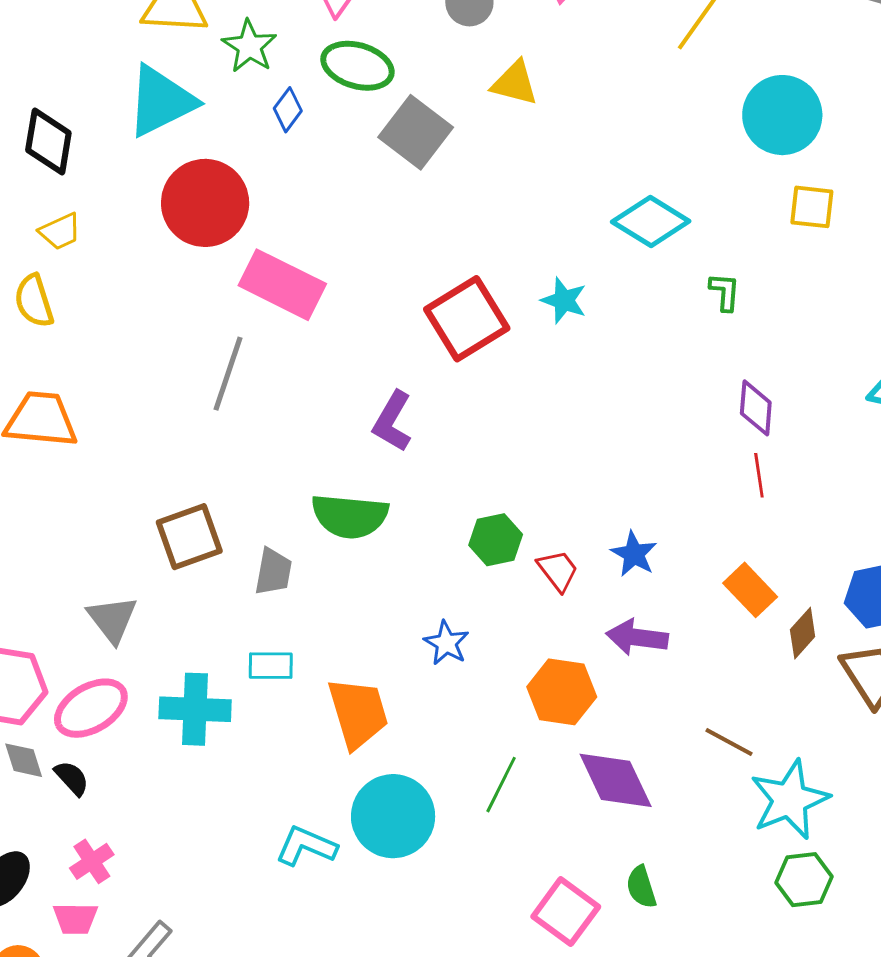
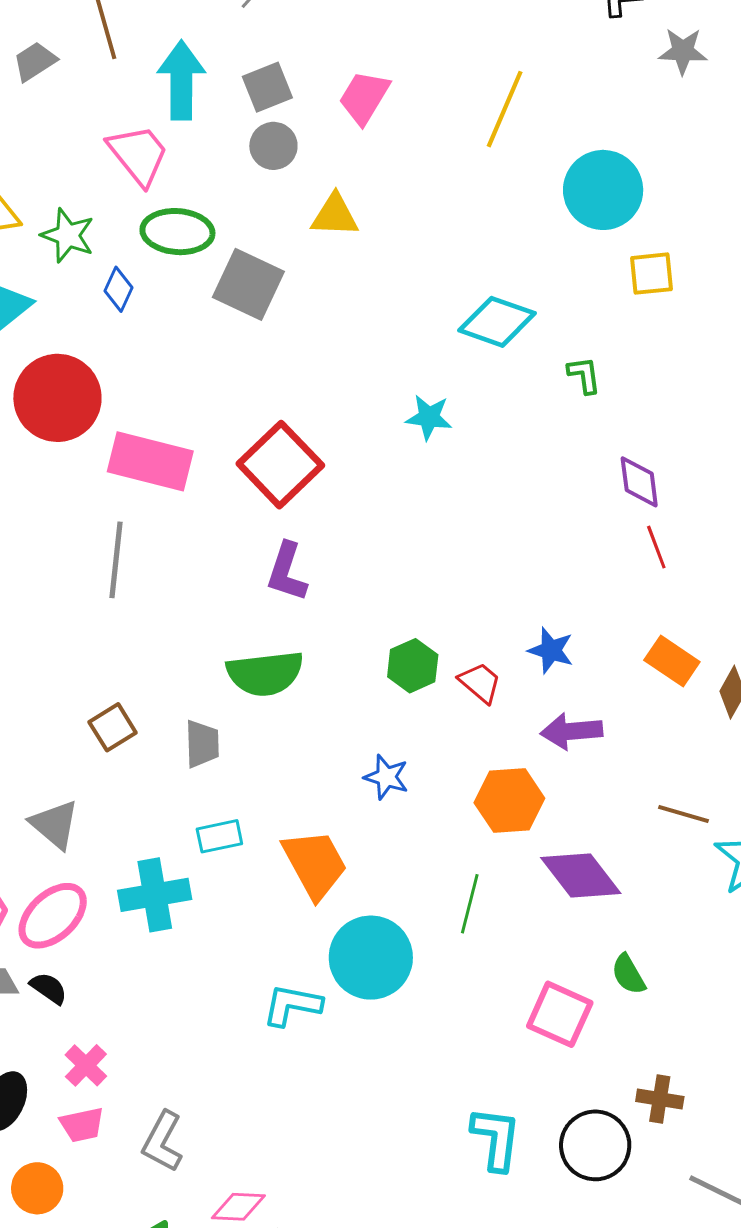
red square: (467, 319) -> (280, 465), moved
brown square: (189, 537) -> (113, 727), size x0.7

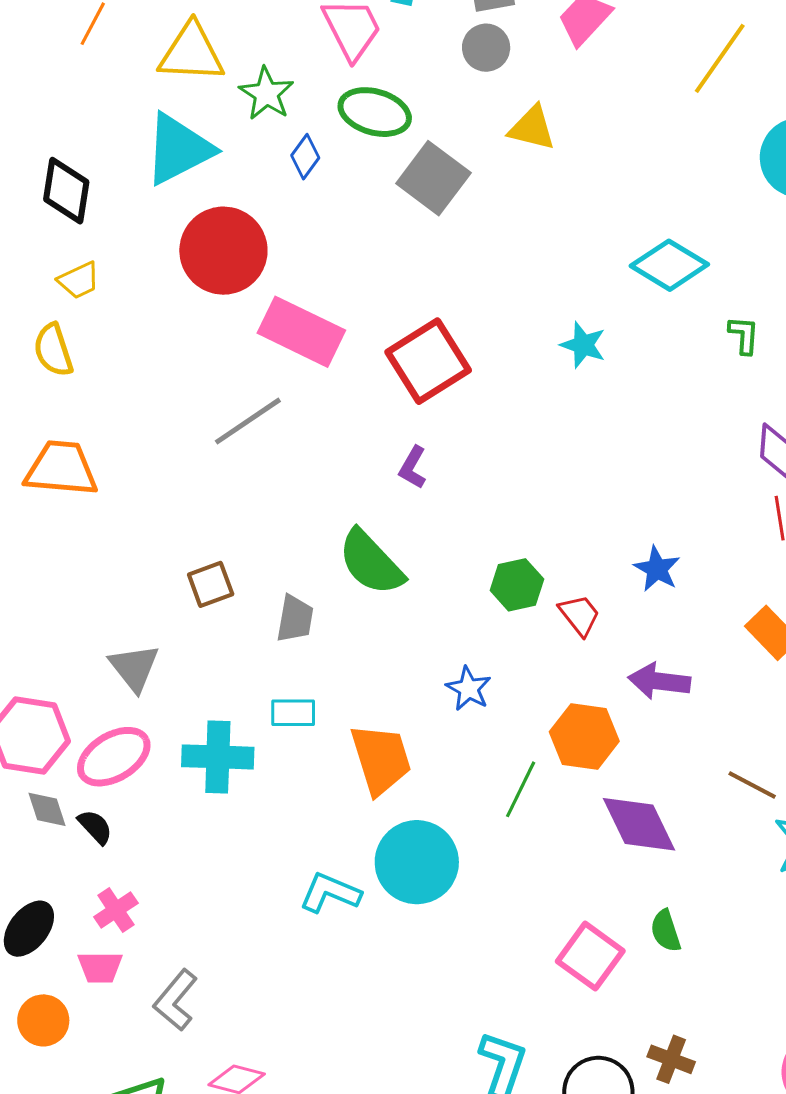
gray line: (116, 560) -> (248, 421), turned 38
purple L-shape: (287, 572) -> (413, 467), size x0.7
blue star: (551, 650) -> (657, 569), moved
green semicircle: (265, 673) -> (371, 562), turned 42
green line: (470, 904) -> (521, 789), moved

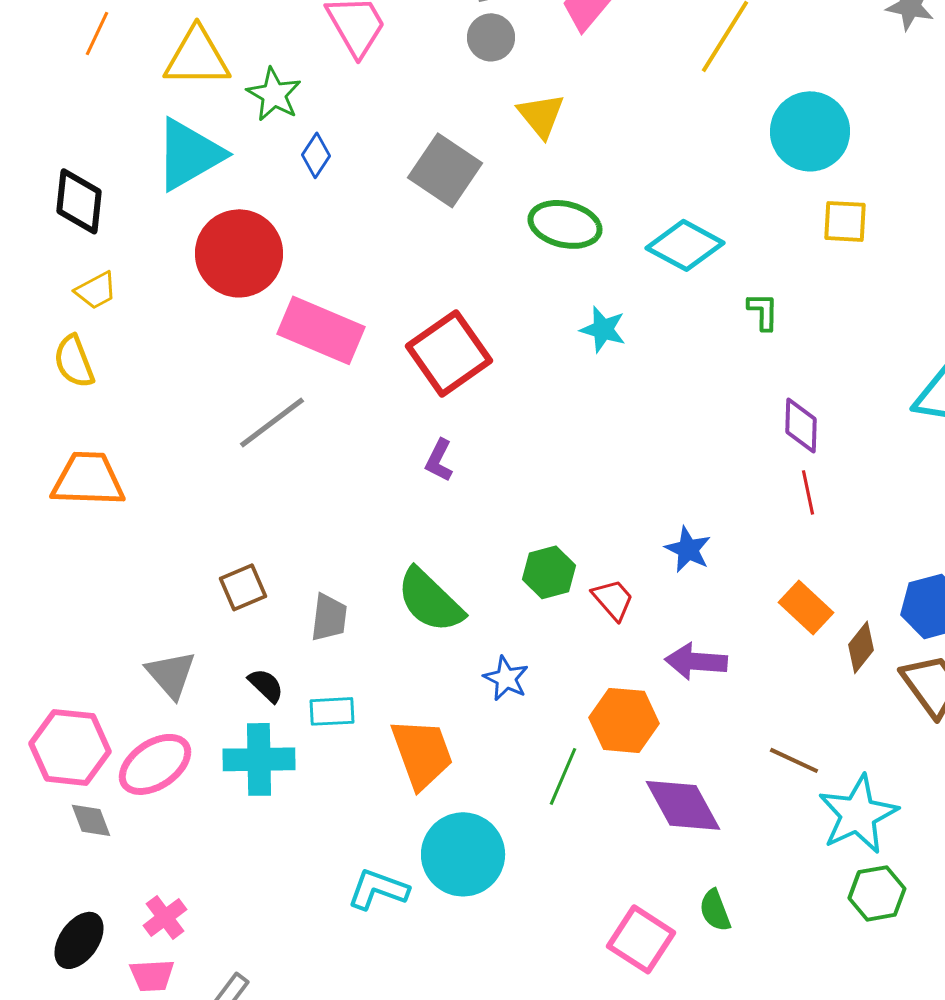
green ellipse: (375, 112) -> (565, 224), moved
yellow triangle: (532, 128) -> (541, 115), turned 40
green semicircle: (371, 562) -> (430, 600), moved
black semicircle: (95, 827) -> (266, 685), moved

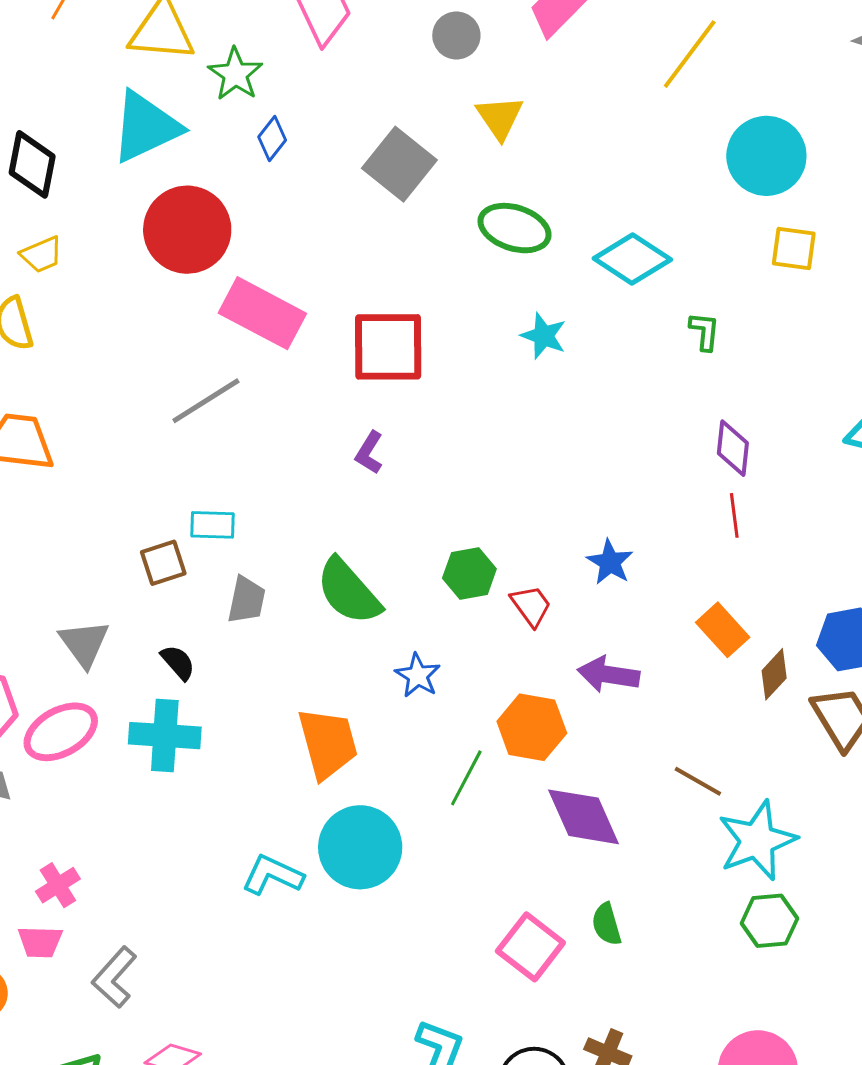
red square: (449, 353) -> (388, 347), turned 30
cyan rectangle: (332, 711) -> (213, 525), moved

